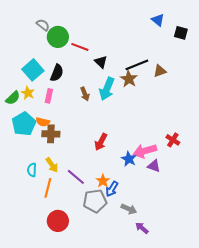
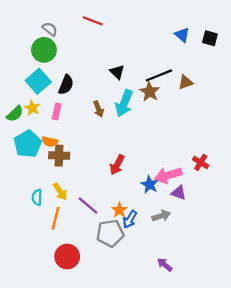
blue triangle: (158, 20) -> (182, 35), moved
green circle: (58, 37) -> (44, 50), moved
red line: (80, 47) -> (93, 21), moved
gray arrow: (129, 209) -> (161, 216), moved, turned -42

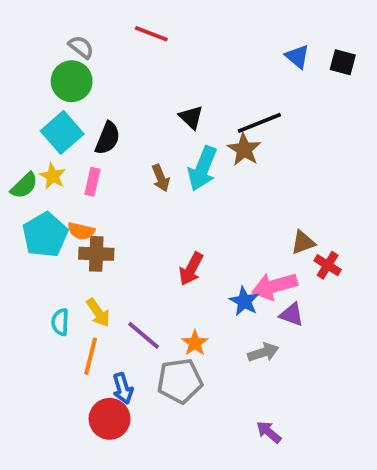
brown triangle: (186, 82) -> (303, 242), moved
blue arrow: (130, 219) -> (123, 388), moved, turned -48

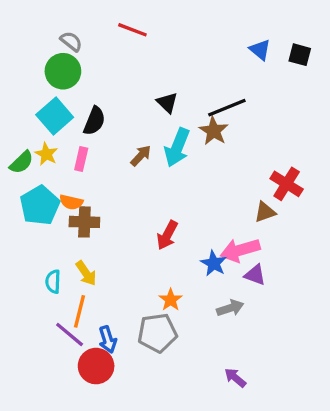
brown arrow: (161, 178) -> (141, 156), turned -115
red cross: (328, 265) -> (287, 184), moved, size x1.4
purple line: (144, 335) -> (70, 335), moved

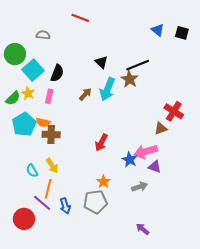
gray semicircle: (71, 41) -> (43, 35), moved, turned -32
green circle: (63, 71) -> (15, 54), moved
cyan semicircle: (53, 282) -> (32, 171), turned -32
red circle: (96, 366) -> (24, 219), moved

